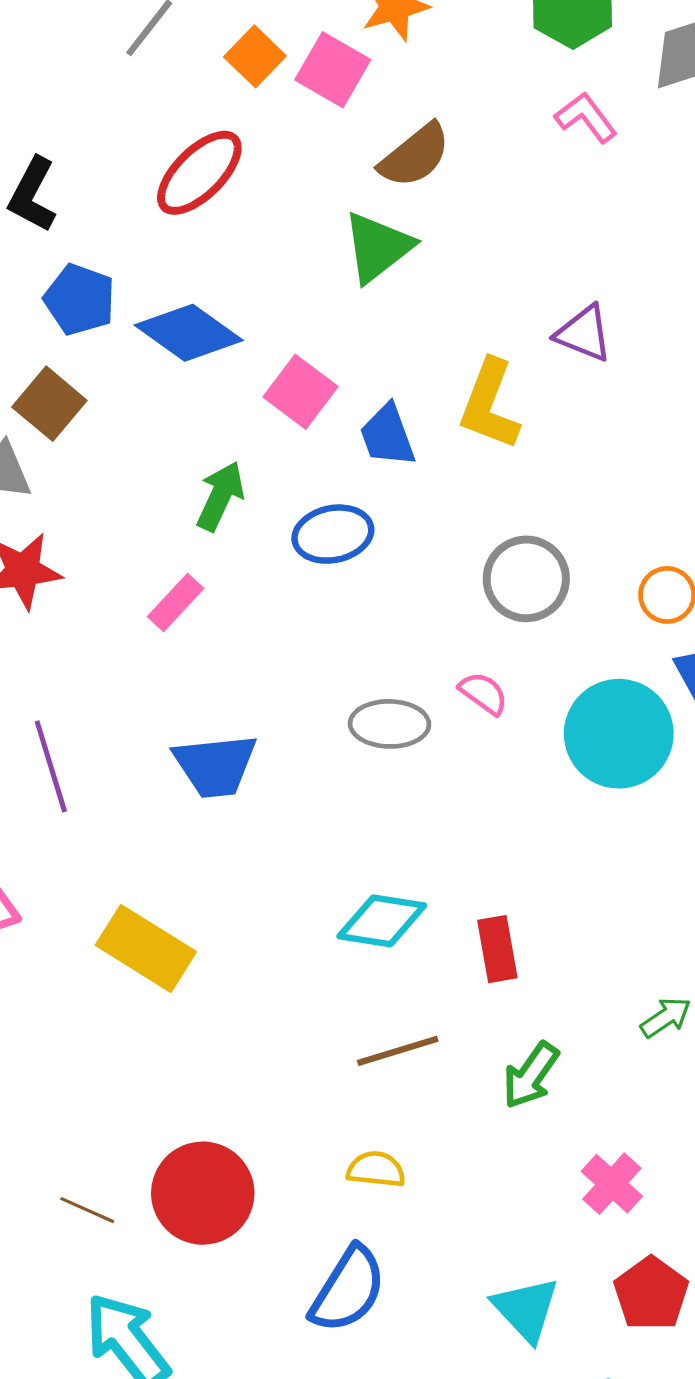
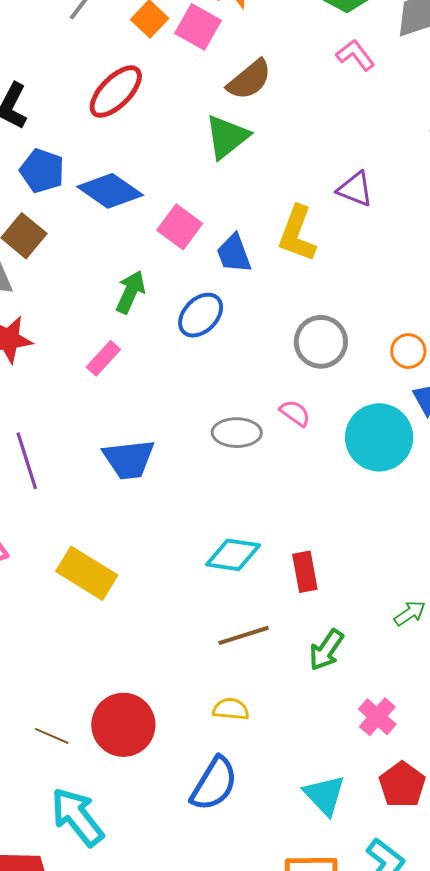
blue ellipse: (333, 534) -> (201, 315), turned -33

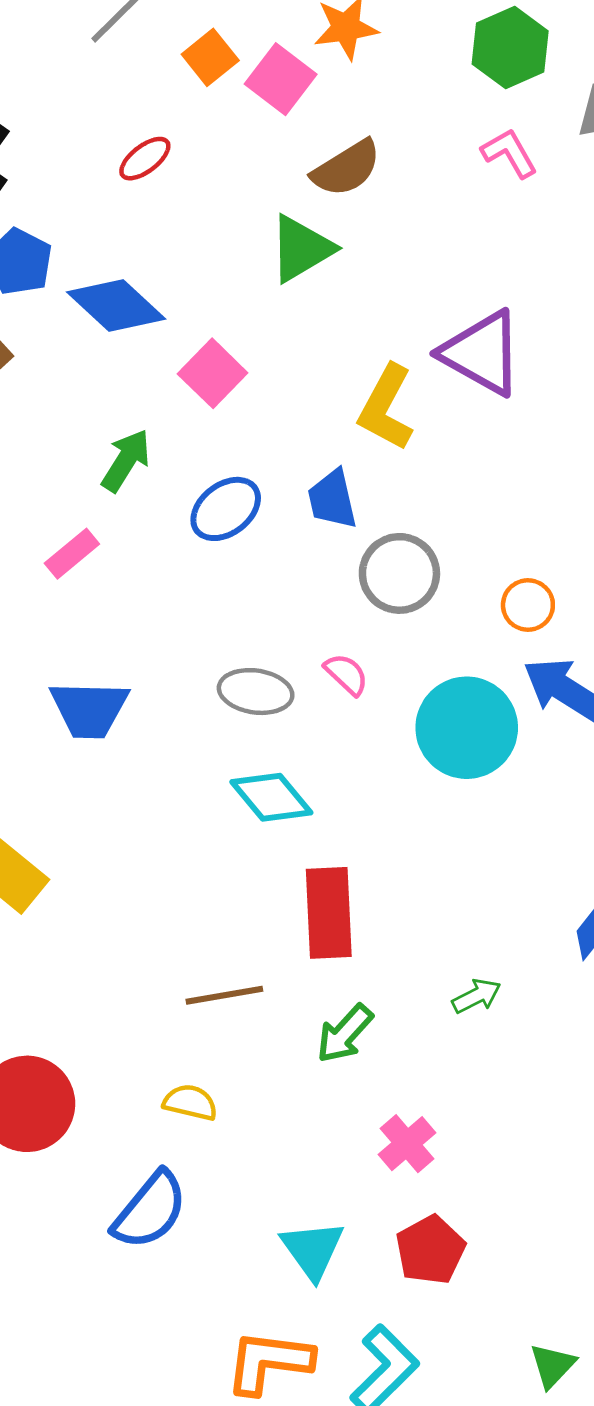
red ellipse: (116, 92) -> (145, 159), size x0.6
purple triangle: (355, 189) -> (482, 353), size x1.6
blue trapezoid: (234, 254) -> (332, 499), moved
cyan diamond: (233, 555) -> (271, 797), moved, turned 34
red rectangle: (305, 572) -> (329, 913), size x1.5

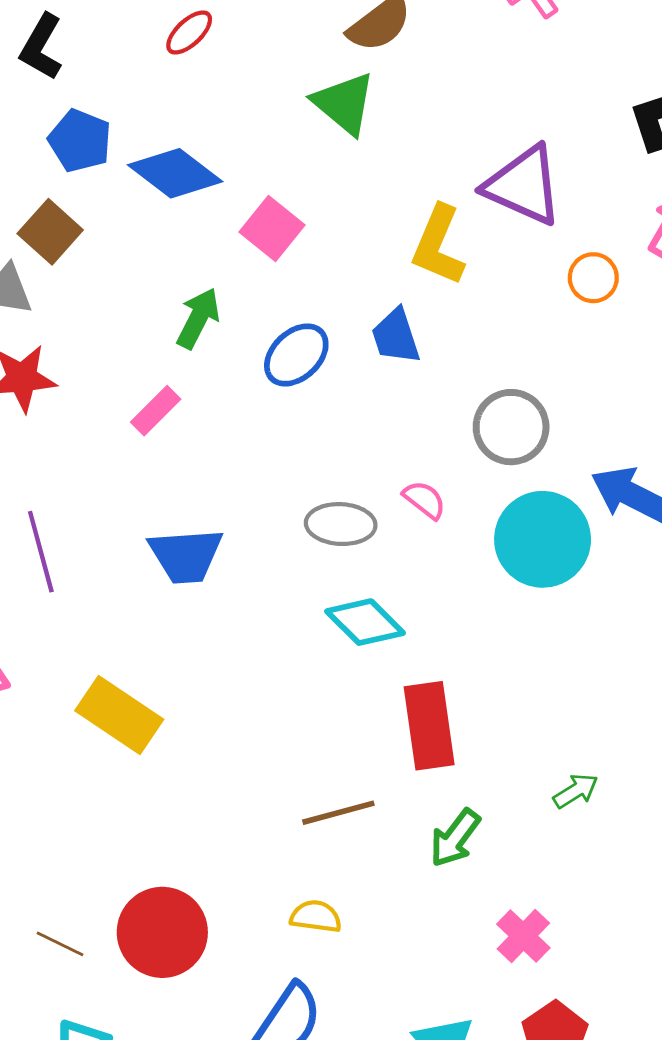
green triangle: (301, 249) -> (344, 103), turned -44
gray circle: (399, 573) -> (511, 427), moved
orange circle: (528, 605) -> (593, 278), moved

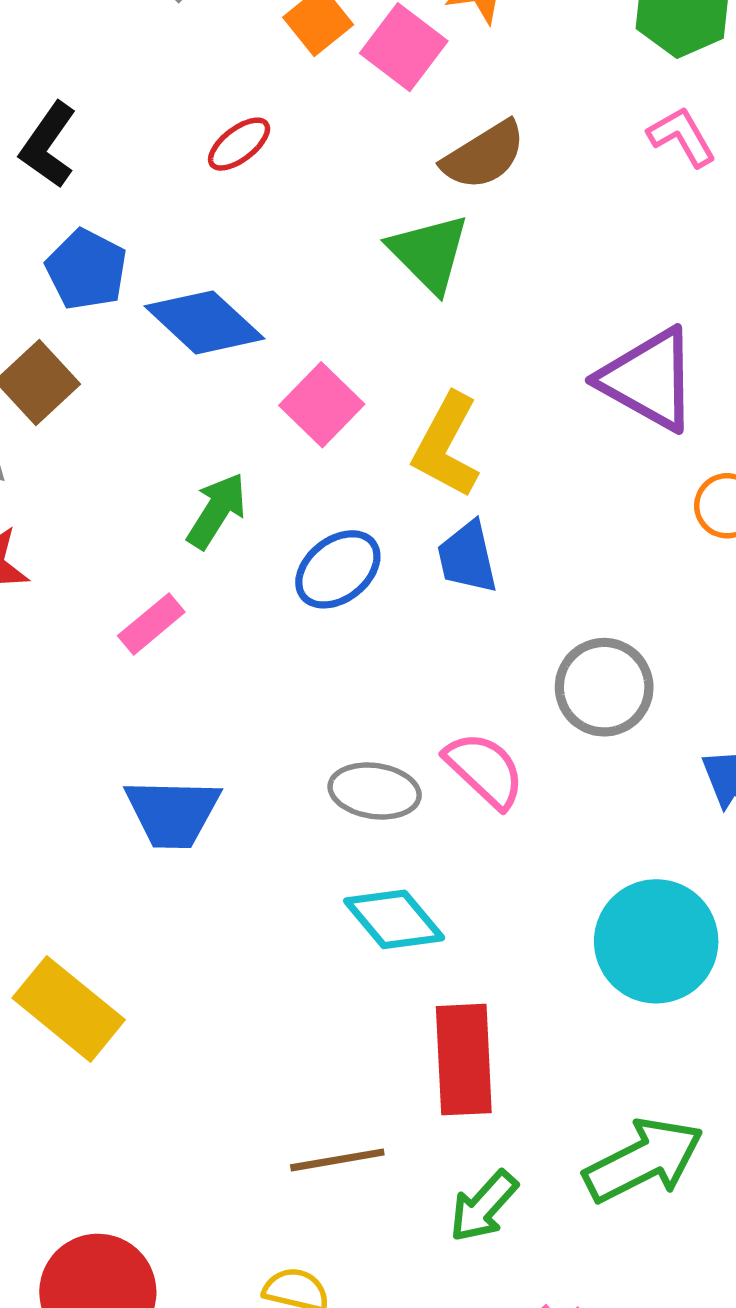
yellow L-shape: (438, 245) -> (446, 445), moved
pink semicircle: (424, 500) -> (485, 770), size x1.5
cyan circle: (543, 539) -> (656, 941), moved
green arrow: (576, 791) -> (644, 1160), size x2.0

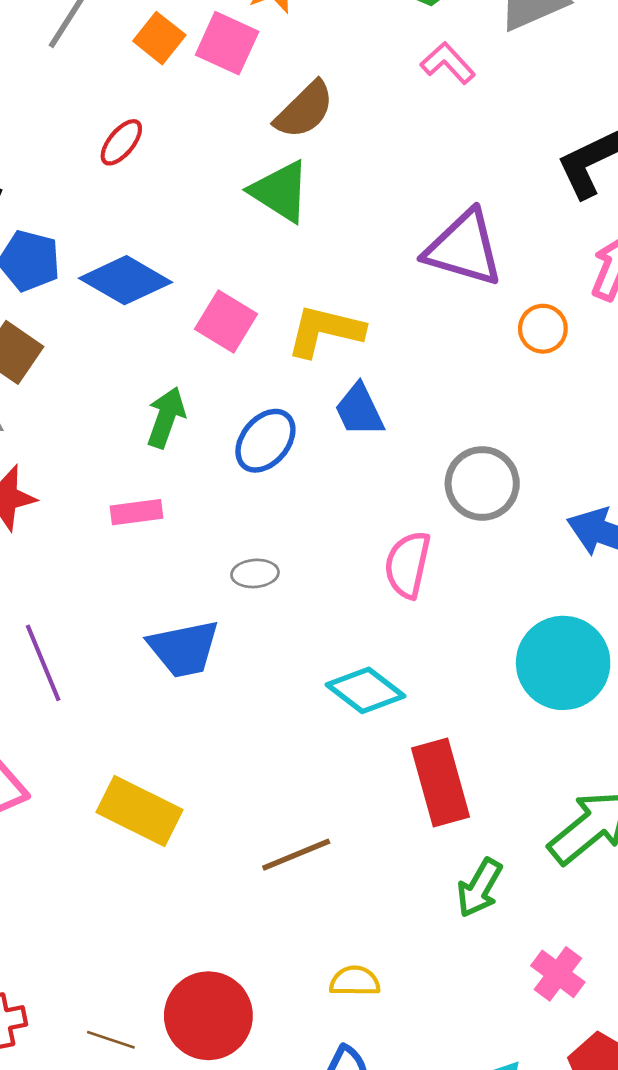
yellow L-shape: (446, 445) -> (325, 331), turned 88
pink rectangle: (151, 624) -> (136, 512), turned 45
pink semicircle: (485, 770) -> (408, 565), turned -108
gray ellipse: (375, 791) -> (255, 573), moved, size x0.7
brown line: (337, 1160) -> (296, 855), moved

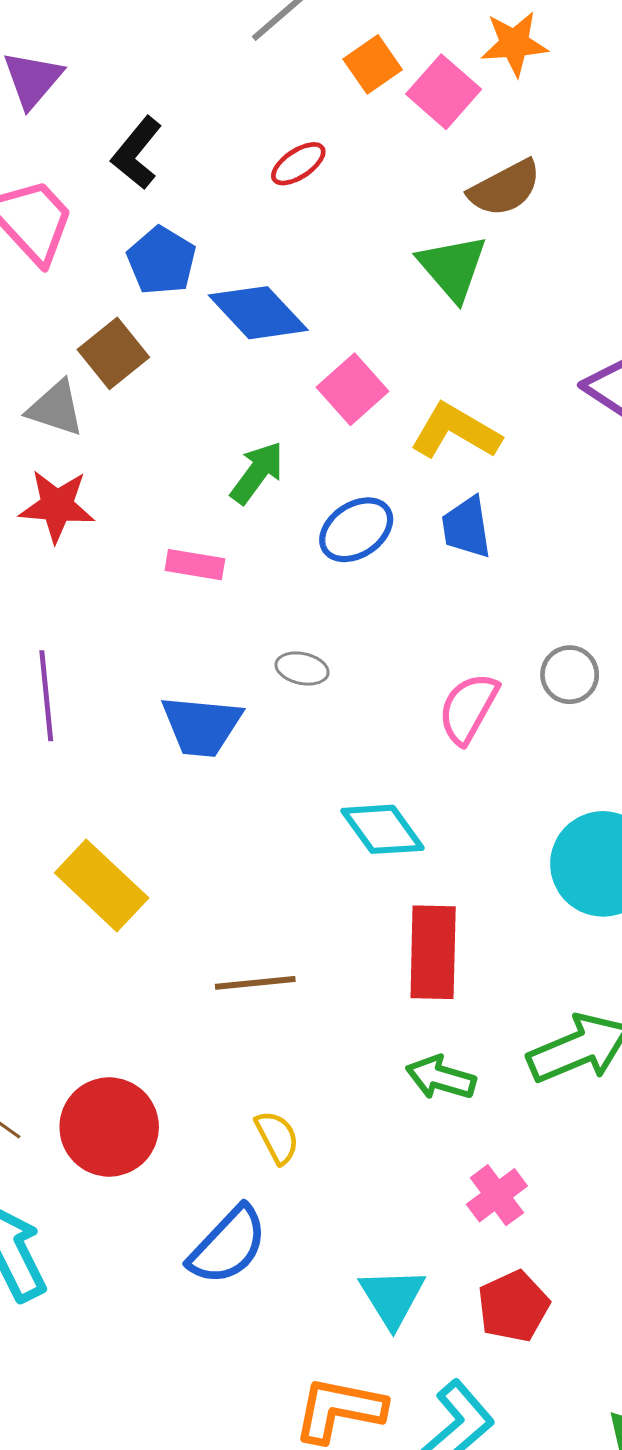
gray circle: (482, 483) -> (570, 675), moved, size x0.7
green arrow: (479, 888) -> (441, 1078), turned 60
yellow semicircle: (355, 981) -> (277, 1137), turned 45

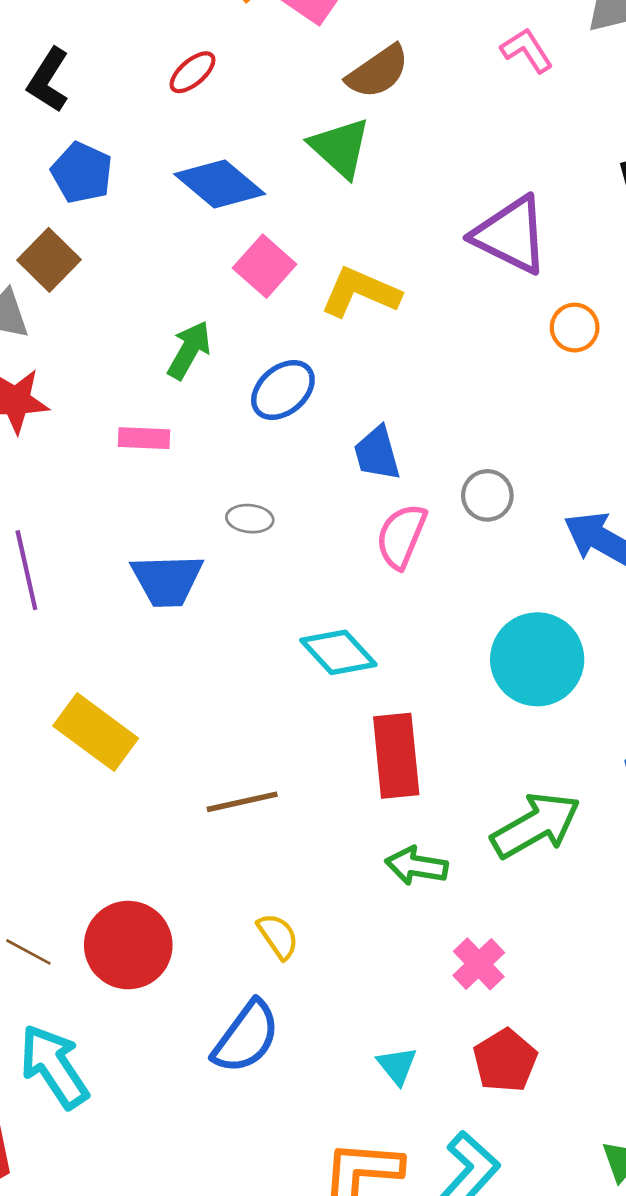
blue diamond: (258, 313) -> (220, 184), moved
blue trapezoid: (466, 527) -> (377, 453), moved
cyan triangle: (392, 1297) -> (397, 1066), size x0.7

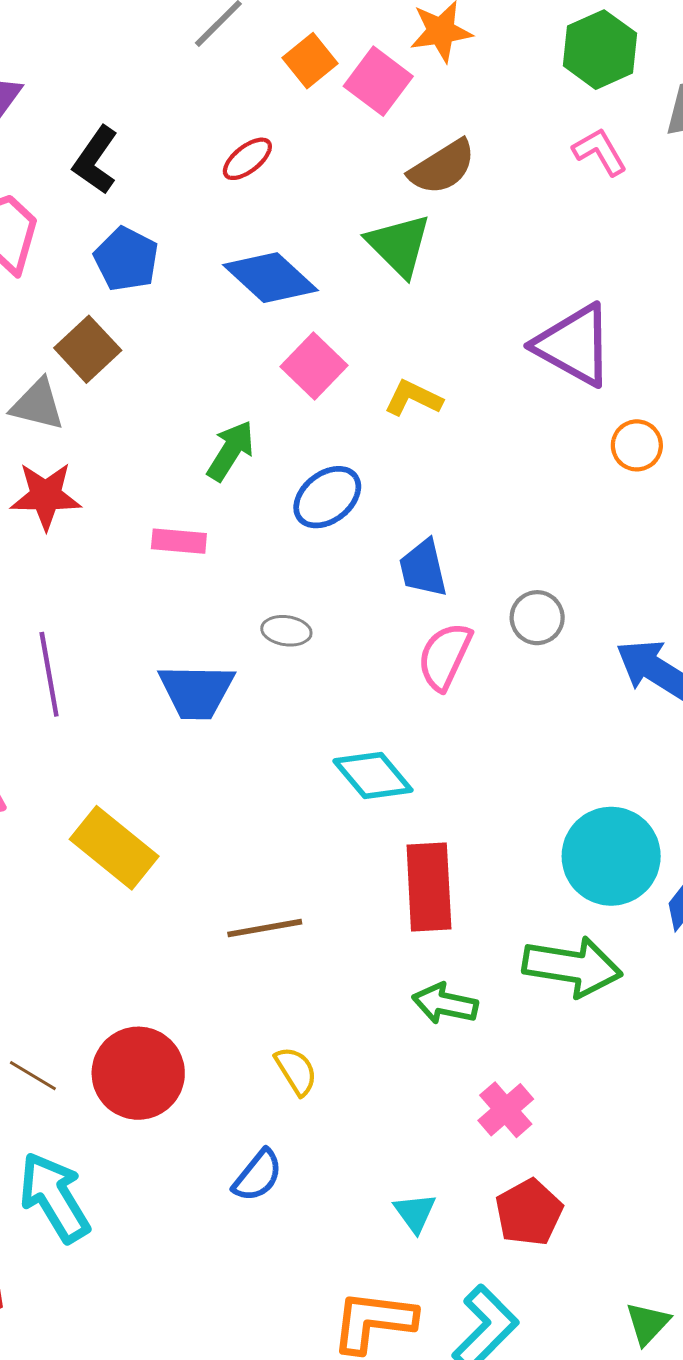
yellow L-shape: (360, 292) -> (413, 398), size x0.7
cyan circle: (537, 659) -> (611, 856), moved
green arrow: (536, 825) -> (572, 967), turned 36
blue semicircle: (246, 1037) -> (258, 1176), size x0.7

